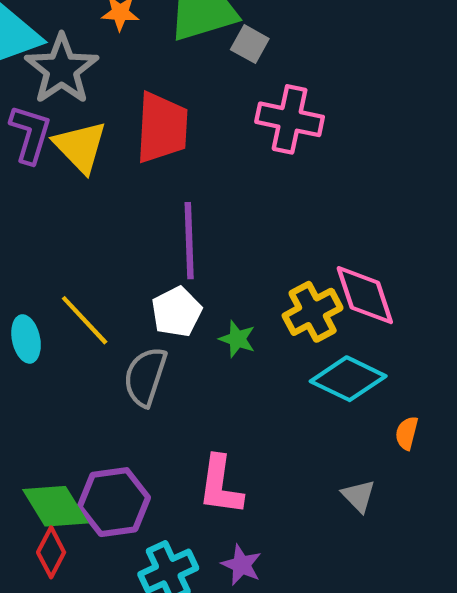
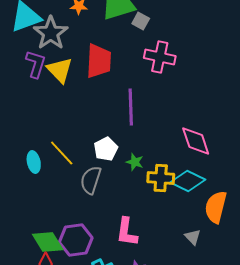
purple line: (189, 241) -> (131, 107), moved
yellow cross: (313, 312) -> (161, 178), moved, turned 32
orange semicircle: (407, 433) -> (216, 207), size x2.0

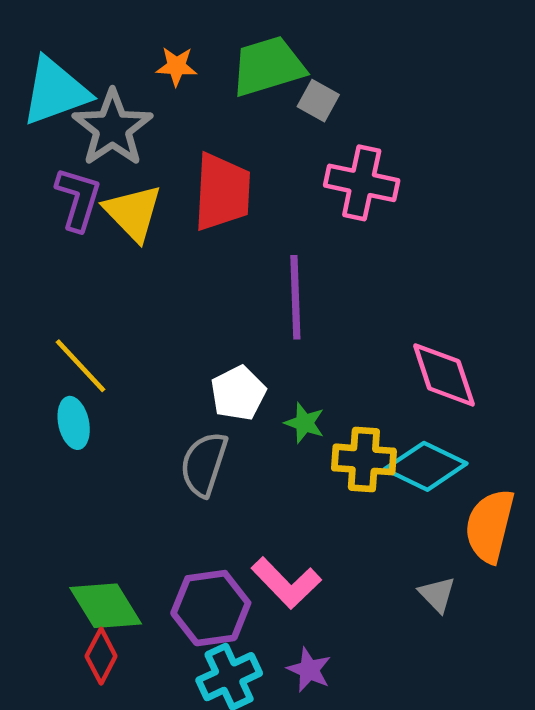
yellow line: (62, 153) -> (80, 366), moved
pink L-shape: (127, 232) -> (286, 583), turned -52
purple hexagon: (76, 240) -> (211, 608), moved

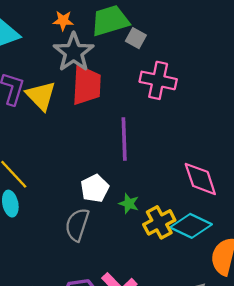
gray star: (112, 128) -> (74, 52), moved
yellow cross: (364, 459) -> (159, 222), turned -32

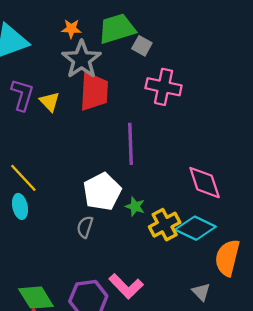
yellow triangle: (41, 96) -> (50, 102), size x0.7
white pentagon: (95, 188) -> (102, 192), size x1.4
gray semicircle: (77, 225) -> (85, 227), size x0.7

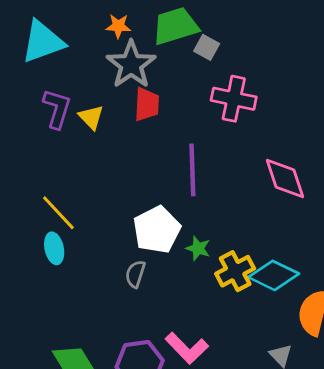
red trapezoid: (94, 91) -> (147, 104), size x0.7
pink diamond: (205, 183) -> (285, 179), moved

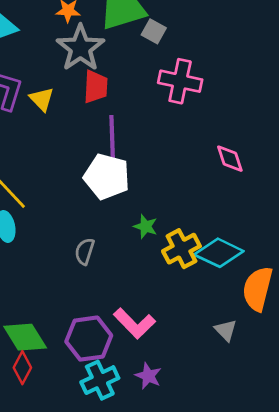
purple line: (192, 170) -> (112, 141), moved
pink diamond: (285, 179) -> (230, 159), size x0.7
white pentagon: (157, 230) -> (107, 177), moved, turned -30

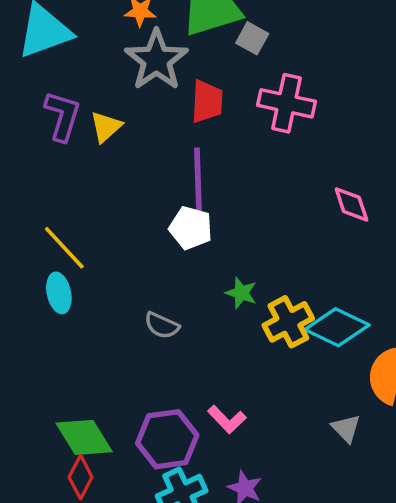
red trapezoid: (96, 87) -> (207, 101), moved
yellow triangle: (42, 99) -> (106, 127), turned 32
white pentagon: (107, 177) -> (191, 228), size x0.7
gray semicircle: (85, 251) -> (162, 325), turned -84
pink L-shape: (134, 323) -> (227, 419), size x0.7

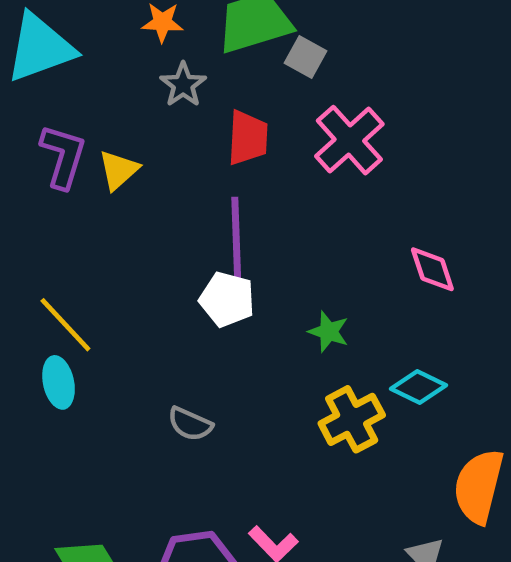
gray star: (156, 60) -> (183, 85), size x0.6
pink cross: (286, 103) -> (349, 140), turned 36
green star: (241, 293) -> (329, 332), moved
cyan diamond: (337, 327) -> (419, 387), moved, size x0.7

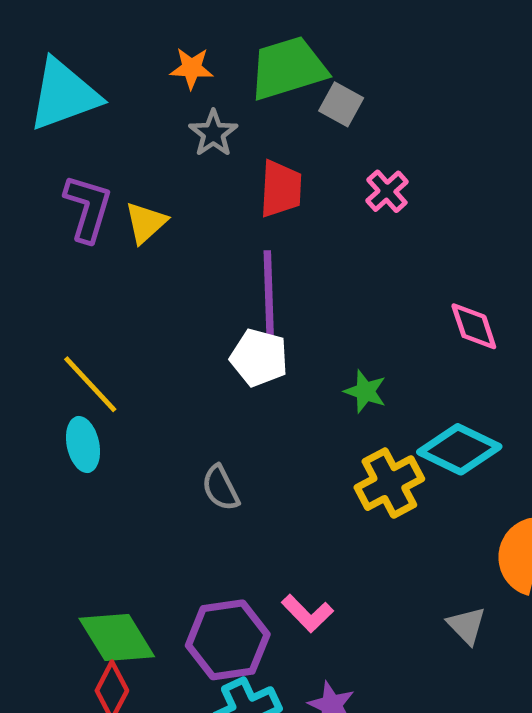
pink cross: (349, 140) -> (387, 191), size x0.6
cyan diamond: (419, 387) -> (459, 449), size x1.4
gray semicircle: (190, 424) -> (221, 488), turned 39

